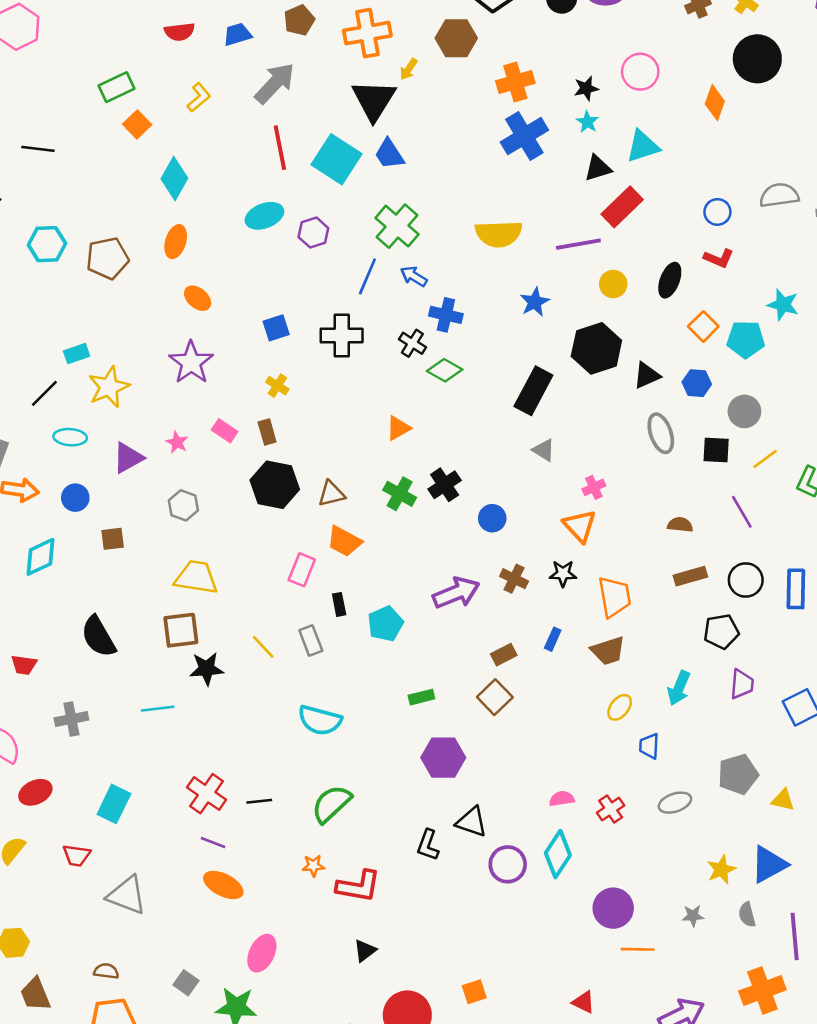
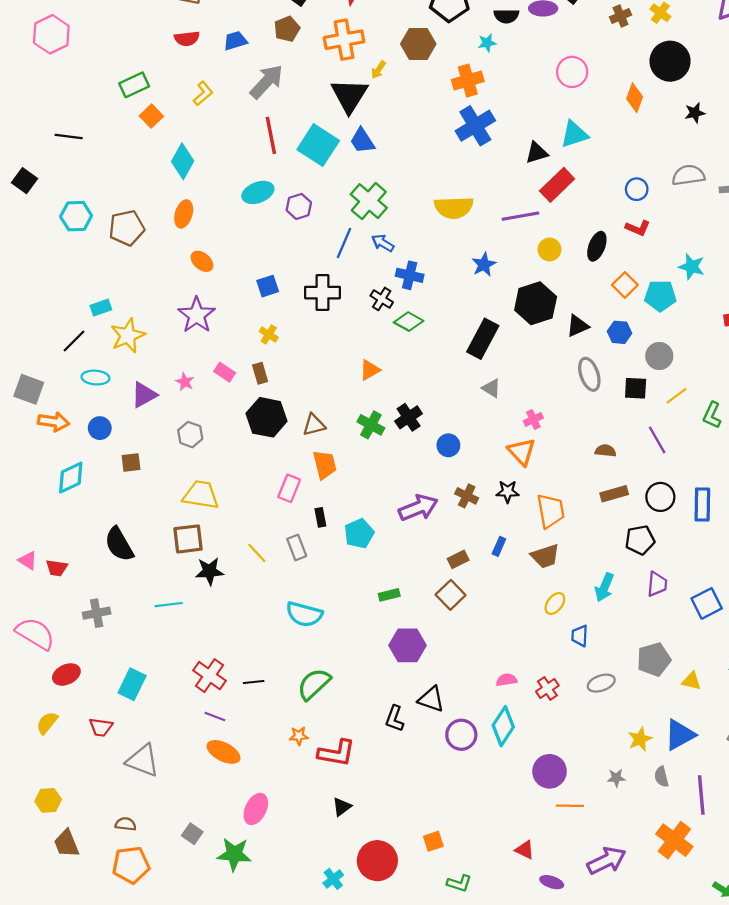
black star: (586, 88) -> (695, 113), moved
cyan star: (587, 122) -> (487, 43), moved, turned 30
orange trapezoid: (344, 541) -> (325, 465), turned -132
orange cross: (762, 990) -> (674, 840), turned -33

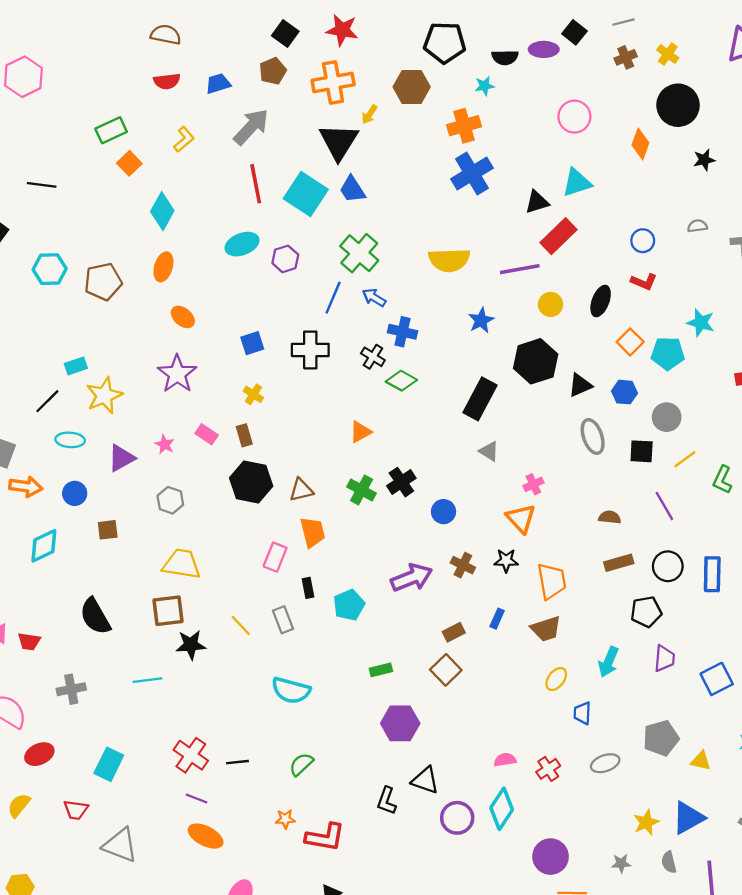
gray semicircle: (688, 175) -> (697, 226), size x0.6
green semicircle: (314, 684) -> (301, 764), size x0.7

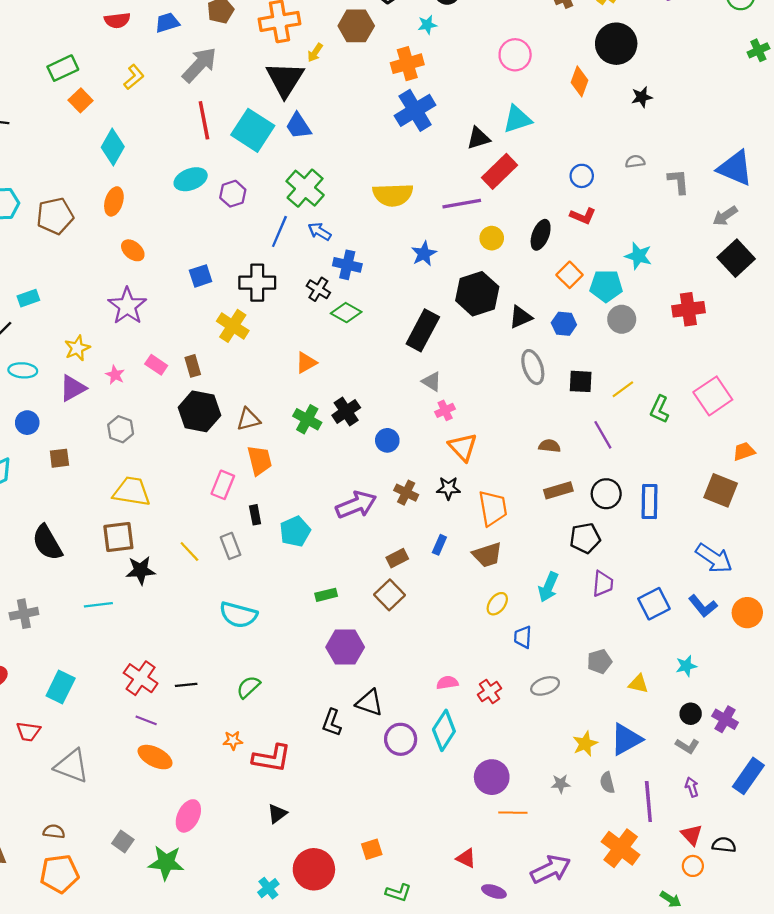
yellow cross: (253, 394) -> (233, 326), moved, size x1.6
yellow star: (104, 395) -> (77, 348), moved, size x0.7
gray circle: (667, 417) -> (622, 319), moved
pink cross: (533, 484) -> (445, 410), moved
gray pentagon: (661, 738) -> (600, 661), size x0.7

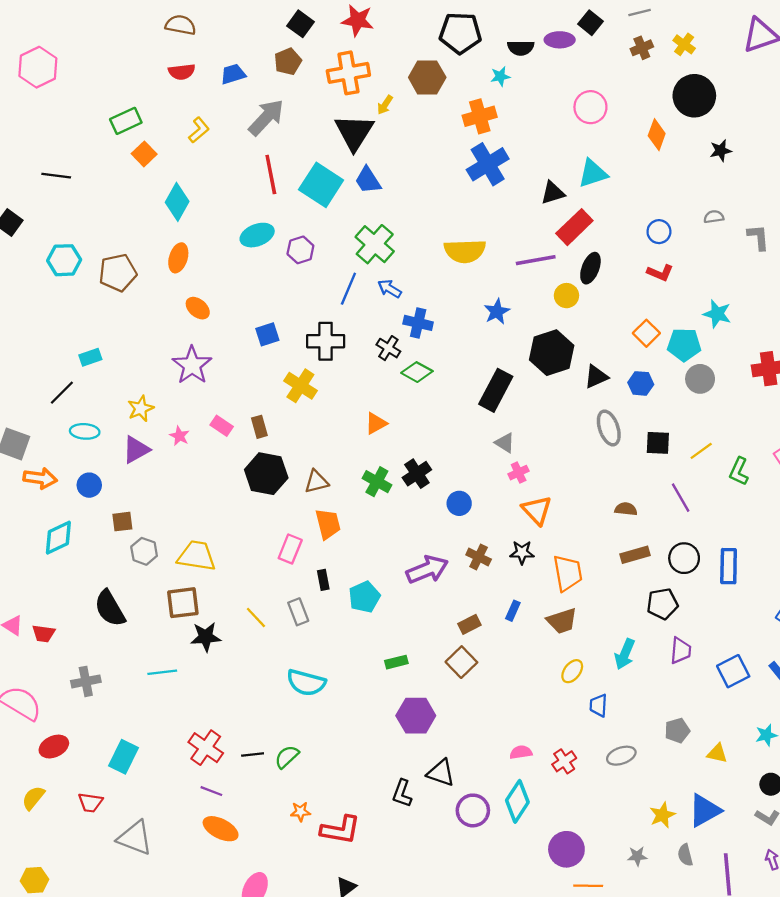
black ellipse: (541, 235) -> (590, 268), moved
gray hexagon: (121, 429) -> (144, 551), moved
green semicircle: (248, 687) -> (287, 757), moved

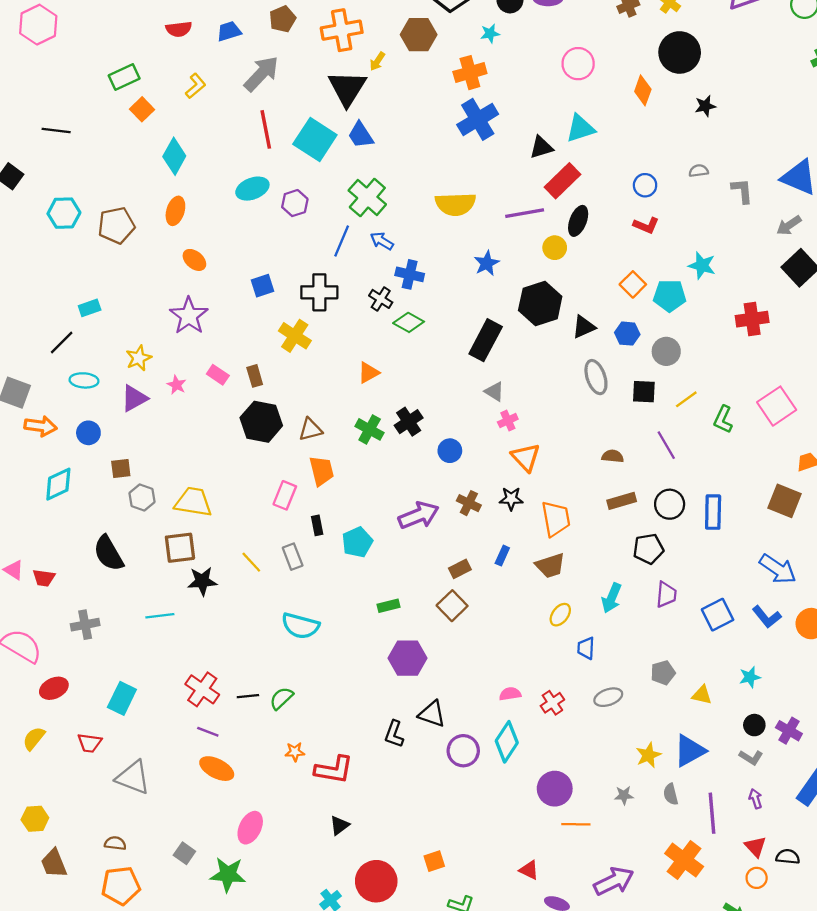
gray circle: (700, 379) -> (666, 351), moved

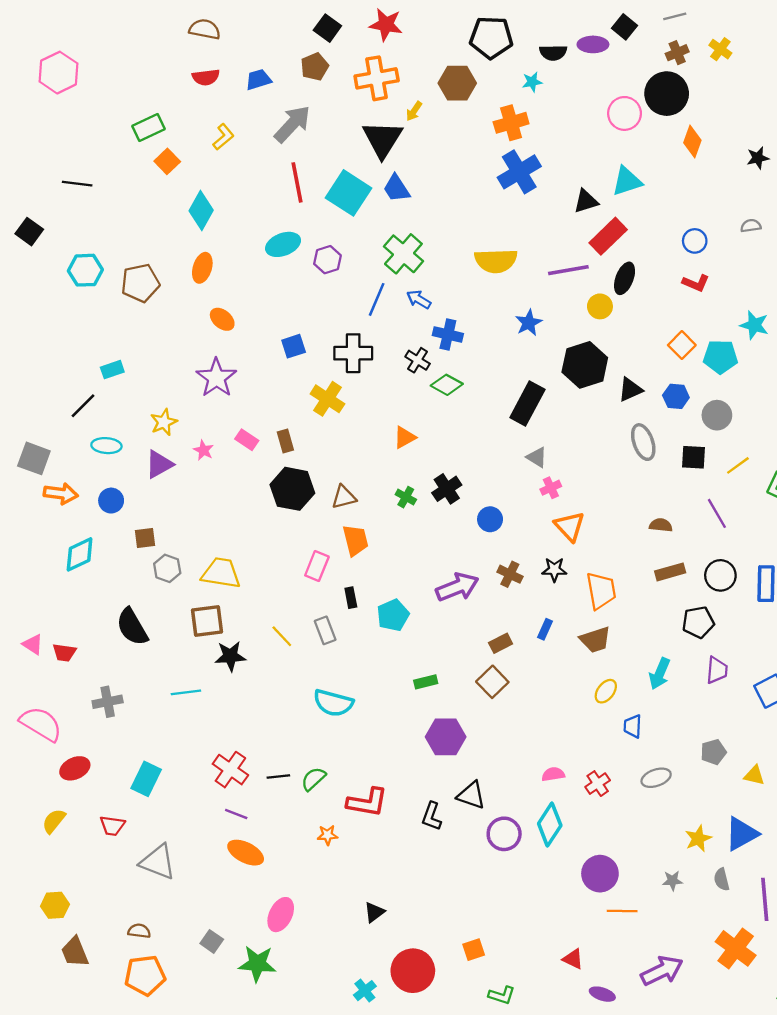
black circle: (680, 52) -> (667, 94), moved
green cross: (370, 429) -> (406, 497), size x0.7
red L-shape: (334, 770) -> (367, 802), moved

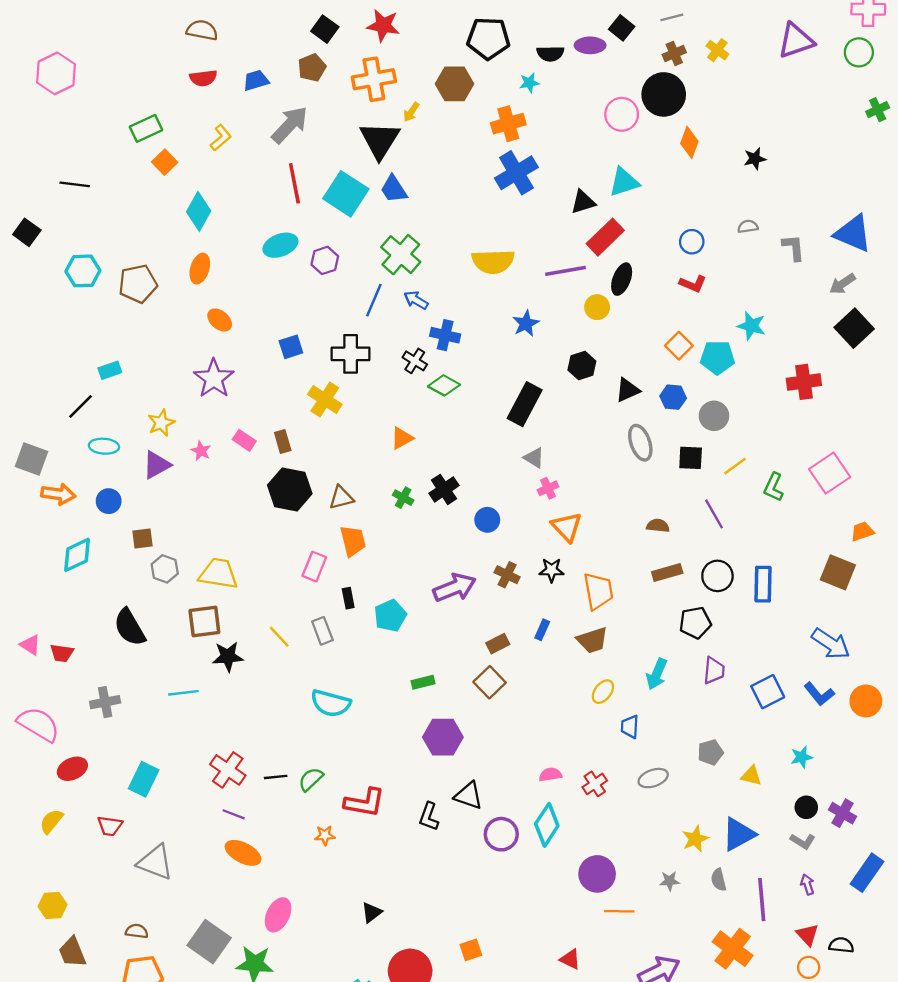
black hexagon: (585, 365) -> (582, 366), size x0.6
gray square: (212, 941) -> (209, 942), size x1.8

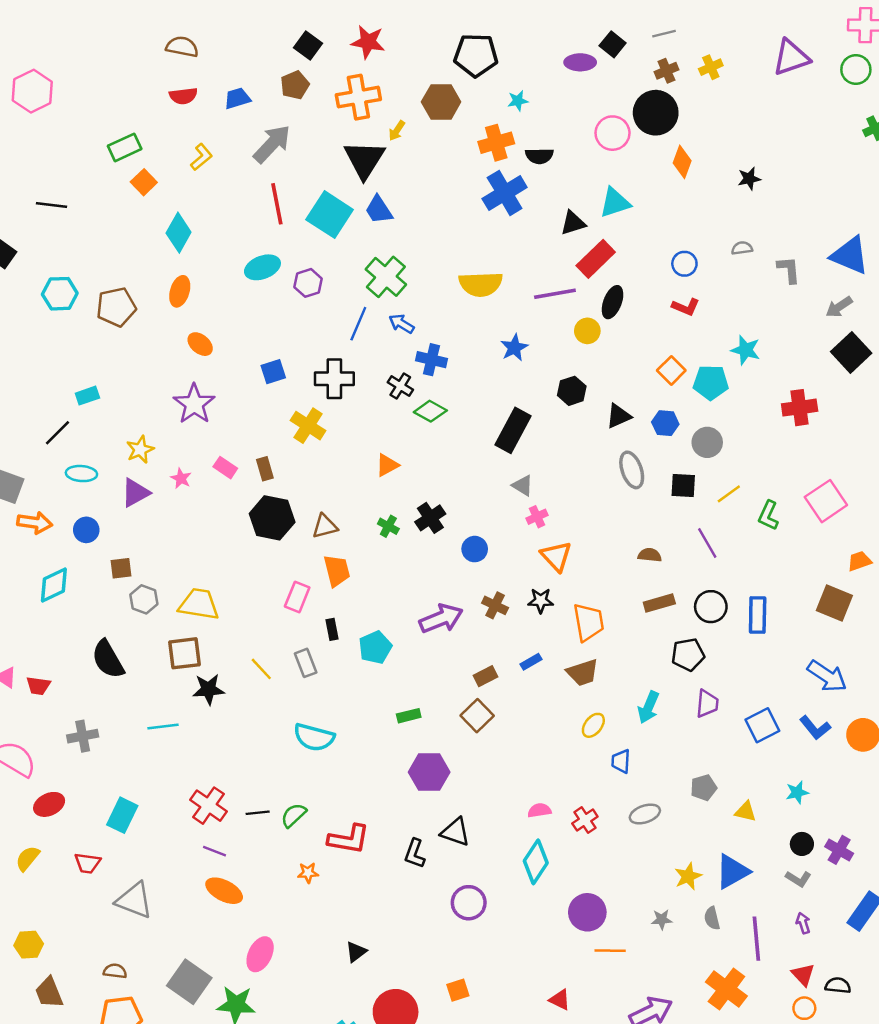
yellow cross: (717, 50) -> (711, 67), turned 30
black semicircle: (550, 54) -> (539, 156), moved
blue rectangle: (542, 630) -> (531, 662), turned 36
purple circle: (501, 834) -> (469, 903), moved

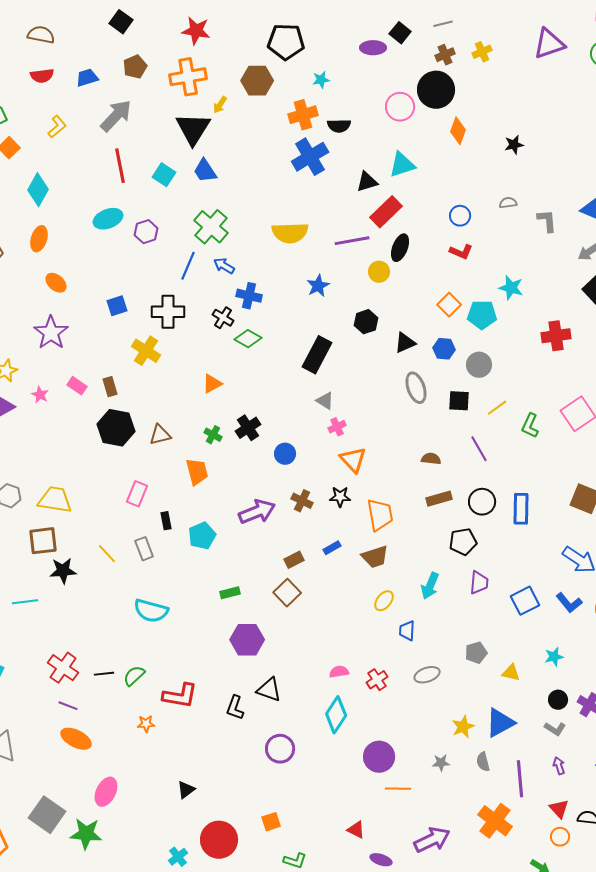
black square: (308, 46) -> (121, 22), moved
cyan square: (330, 215) -> (164, 175), size x0.6
orange trapezoid: (337, 571) -> (197, 472), moved

